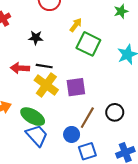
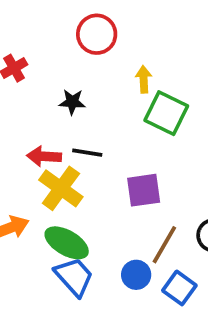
yellow arrow: (76, 25) -> (144, 79), turned -40
yellow cross: (46, 85) -> (61, 188), moved
blue square: (87, 151) -> (179, 288), moved, turned -36

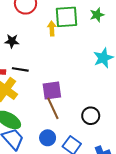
green square: (166, 113) -> (67, 17), moved, turned -30
brown line: (164, 245) -> (53, 108), moved, turned -55

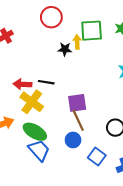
black star: (12, 41) -> (65, 49), moved
blue circle: (48, 138) -> (73, 140), moved

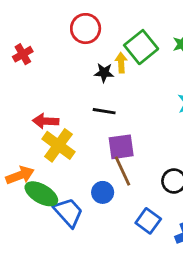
green square: (92, 31) -> (141, 47), turned -35
black line: (46, 82) -> (104, 111), moved
green ellipse: (35, 132) -> (41, 194), moved
blue circle: (73, 140) -> (103, 192), moved

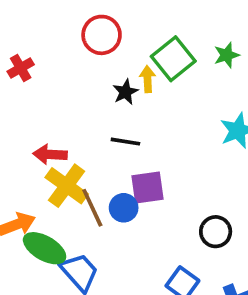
black star: (104, 73) -> (125, 92), turned -30
brown line: (123, 171) -> (92, 208), moved
blue circle: (103, 192) -> (124, 208), moved

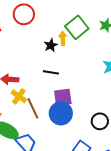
red circle: (102, 35) -> (24, 14), moved
yellow cross: (67, 186) -> (19, 96), size x0.7
blue circle: (124, 208) -> (61, 113), moved, size x1.5

